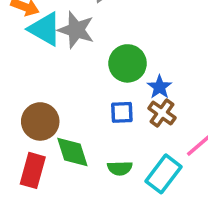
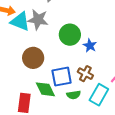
blue square: (122, 112) -> (62, 77), moved, size x1.5
brown cross: (162, 113) -> (85, 74), moved
brown circle: (40, 121) -> (33, 58), moved

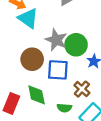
gray star: (38, 20) -> (56, 40), moved
blue square: (62, 77) -> (58, 70), moved

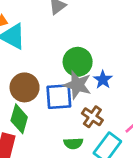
gray star: (56, 40) -> (77, 85), moved
green diamond: (37, 95) -> (19, 119), moved, turned 35

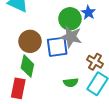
blue star: (103, 80) -> (88, 12), moved
brown cross: (92, 117) -> (95, 62), moved

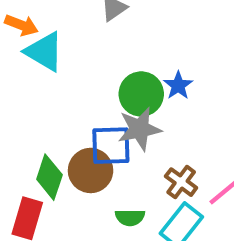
gray star: (71, 37) -> (139, 129), turned -30
brown circle: (30, 41) -> (91, 170), moved

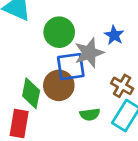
blue star: (178, 85) -> (114, 35), moved
green circle: (141, 94) -> (59, 32), moved

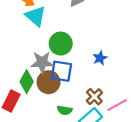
gray star: (89, 53) -> (42, 62), moved

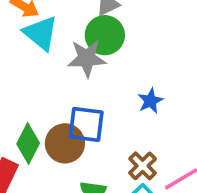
green circle: (61, 44) -> (105, 35), moved
gray star: (42, 62) -> (87, 58), moved

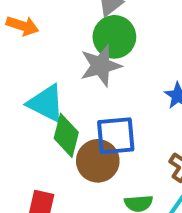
cyan triangle: (41, 33) -> (46, 103), moved
green diamond: (28, 143) -> (66, 135), moved

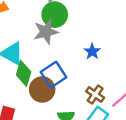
blue square: (116, 136) -> (54, 75), turned -30

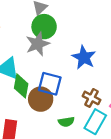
blue star: (92, 51) -> (84, 57), size x1.5
blue square: (54, 75) -> (50, 84), turned -35

